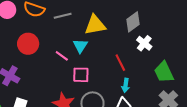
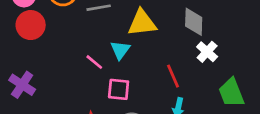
gray diamond: (133, 22) -> (194, 22), turned -55
red circle: (28, 44) -> (31, 25), moved

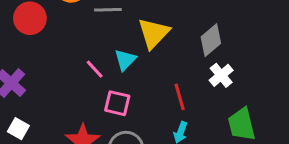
gray diamond: (194, 22) -> (211, 40), turned 40
yellow triangle: (142, 23) -> (154, 33), turned -48

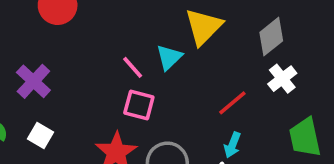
red line: (180, 97) -> (232, 103), turned 64
pink square: (117, 103) -> (139, 105), moved

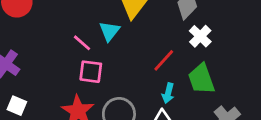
green trapezoid: (305, 137) -> (201, 79), moved

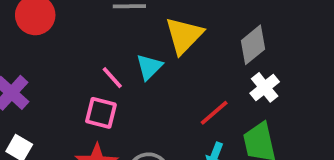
pink square: (91, 72) -> (101, 113), moved

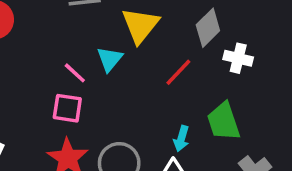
white cross: (265, 87) -> (238, 58), moved, turned -32
red line: (214, 113) -> (178, 72), moved

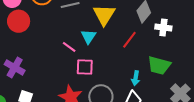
pink square: (67, 108) -> (85, 67), moved
green trapezoid: (223, 122) -> (159, 65), turned -50

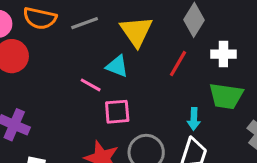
white cross: (163, 27) -> (223, 54), moved
cyan triangle: (88, 37) -> (117, 66), turned -35

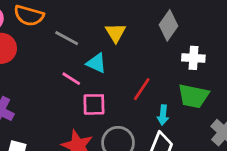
gray line: (85, 23) -> (67, 38), moved, turned 45
yellow triangle: (136, 31) -> (116, 33), size x0.7
red line: (178, 64) -> (142, 89), moved

